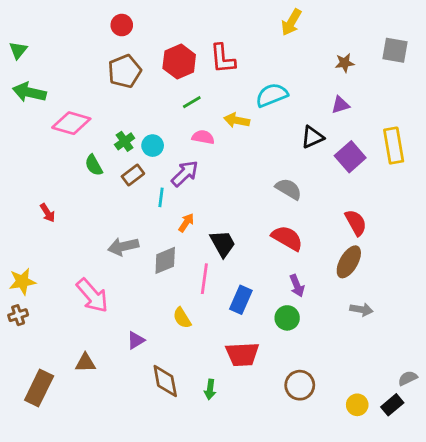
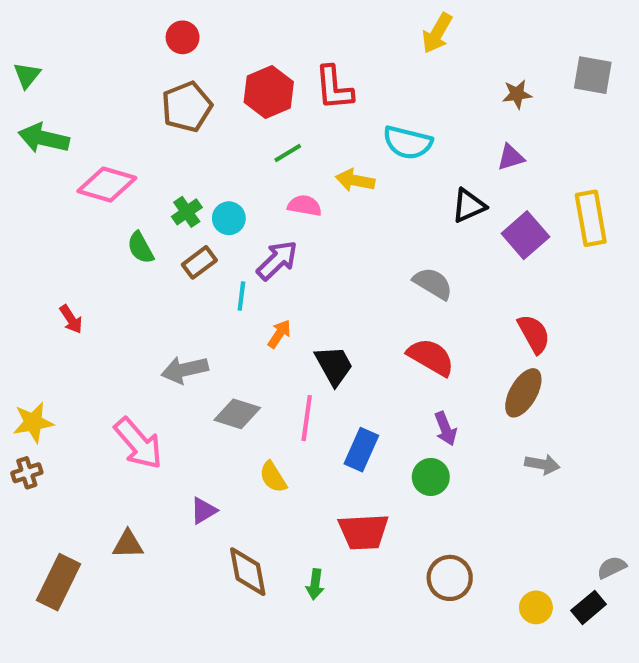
cyan semicircle: (272, 95) -> (408, 143), turned -144
gray diamond: (165, 260) -> (237, 414), moved, turned 40

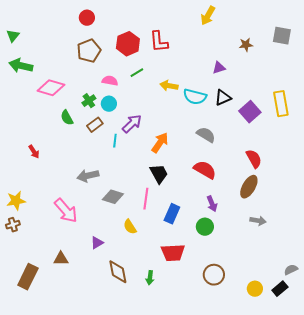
cyan semicircle: (408, 143) -> (195, 97), moved
purple triangle: (511, 157) -> (219, 68), moved
pink semicircle: (305, 206) -> (110, 81), moved
orange arrow: (279, 334) -> (160, 143), moved, size x1.5

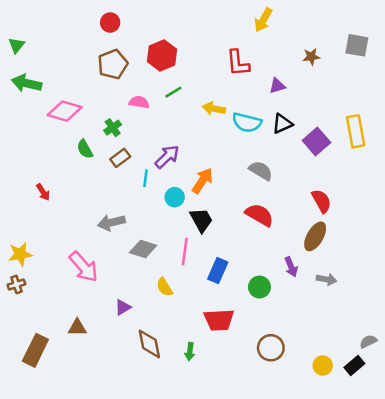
red L-shape: (159, 42) -> (238, 63), moved
cyan circle: (109, 104) -> (175, 197), moved
purple arrow: (212, 204) -> (291, 267), moved

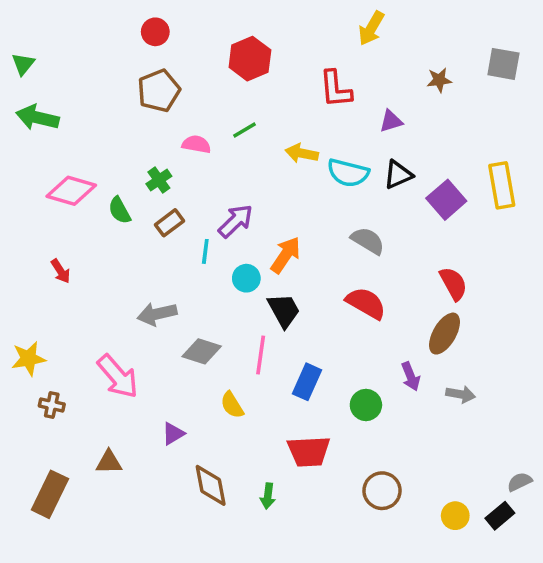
red hexagon: (162, 55) -> (250, 59), moved
pink diamond: (65, 111) -> (71, 191), moved
brown cross: (16, 284) -> (52, 405), moved, turned 30

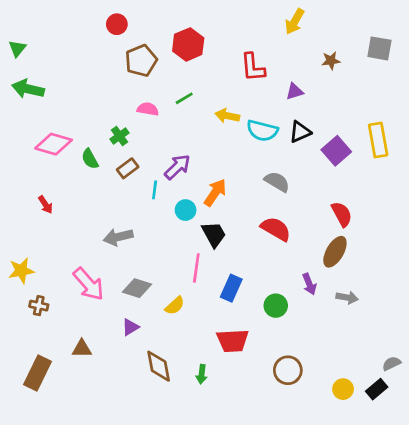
yellow arrow: (371, 28) -> (295, 22), moved
brown pentagon: (159, 91) -> (141, 61), moved
gray diamond: (202, 351) -> (137, 288), moved
yellow semicircle: (232, 405) -> (175, 306), turned -100

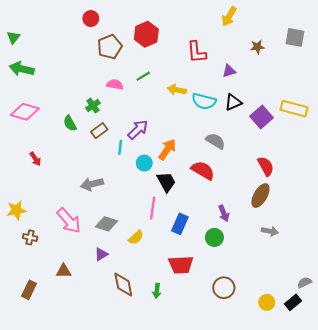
yellow rectangle: (378, 140) -> (294, 109), turned -65
pink diamond: (54, 144) -> (25, 112), moved
red semicircle: (276, 229) -> (203, 170), moved
purple arrow: (309, 284) -> (224, 213), moved
brown rectangle: (37, 373) -> (29, 290), size x0.7

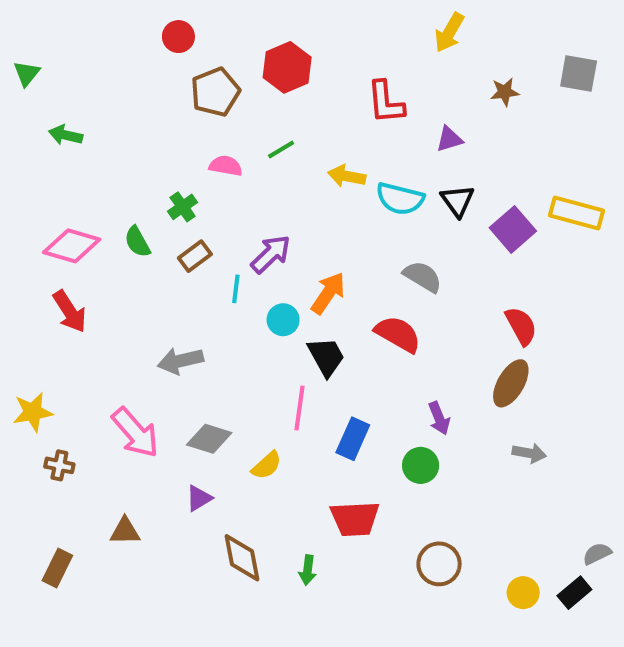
green arrow: (22, 69) -> (66, 135), moved, size x0.7
black triangle: (233, 102) -> (457, 201), turned -42
pink diamond: (25, 112) -> (72, 246), moved
red arrow: (35, 159) -> (70, 312), size x1.5

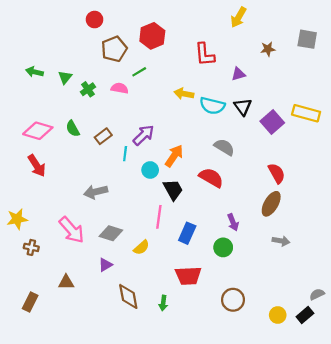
green triangle: (27, 73) -> (65, 77), moved
green line: (281, 149) -> (139, 72), moved
green cross: (183, 207) -> (88, 89), moved

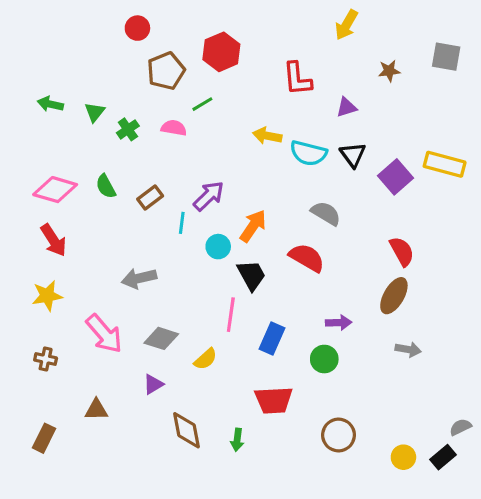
yellow star: (17, 219) -> (47, 296), moved
purple arrow: (233, 222) -> (339, 323), turned -70

